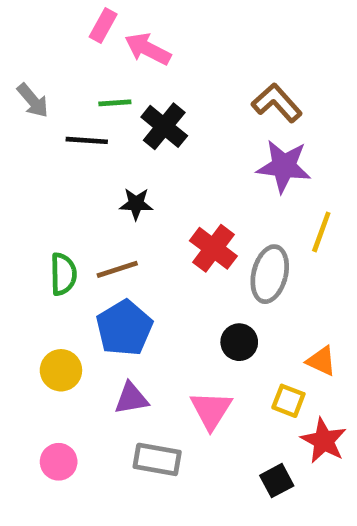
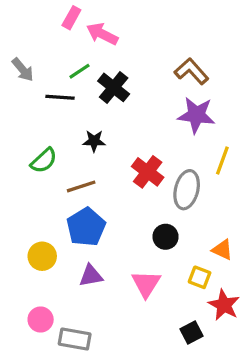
green line: (115, 103) -> (80, 71), turned -30
green semicircle: (63, 274) -> (44, 160), moved, turned 48
gray rectangle: (157, 459) -> (75, 339), moved

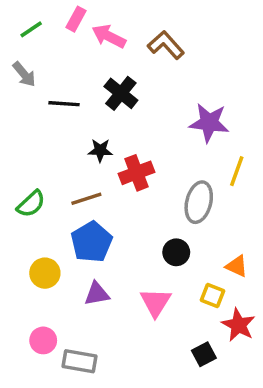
green line: (80, 71) -> (31, 29), moved
brown L-shape: (191, 71) -> (166, 45), moved
green semicircle: (44, 160) -> (31, 204), moved
red cross: (148, 172) -> (136, 173), moved, turned 32

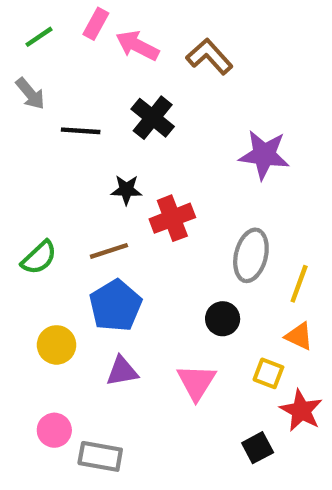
yellow line: (237, 171) -> (299, 284), moved

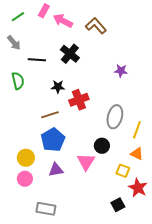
purple star: (264, 155) -> (121, 71), size x0.6
green semicircle: (39, 258) -> (18, 81), moved, turned -60
pink triangle: (196, 382) -> (86, 162), moved
pink circle: (54, 430) -> (25, 179), moved

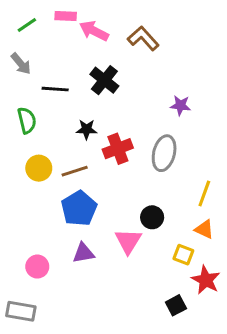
pink rectangle: (44, 11) -> (66, 16), turned 64
gray ellipse: (115, 117) -> (164, 153), moved
yellow circle: (26, 158) -> (39, 168), moved
gray rectangle: (46, 209) -> (21, 311), moved

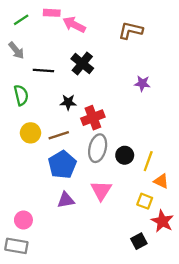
brown L-shape: (143, 38) -> (131, 30), moved, turned -35
gray ellipse: (164, 153) -> (98, 148), moved
yellow line: (204, 193) -> (148, 161), moved
black circle: (152, 217) -> (125, 155), moved
pink circle: (37, 267) -> (23, 220), moved

